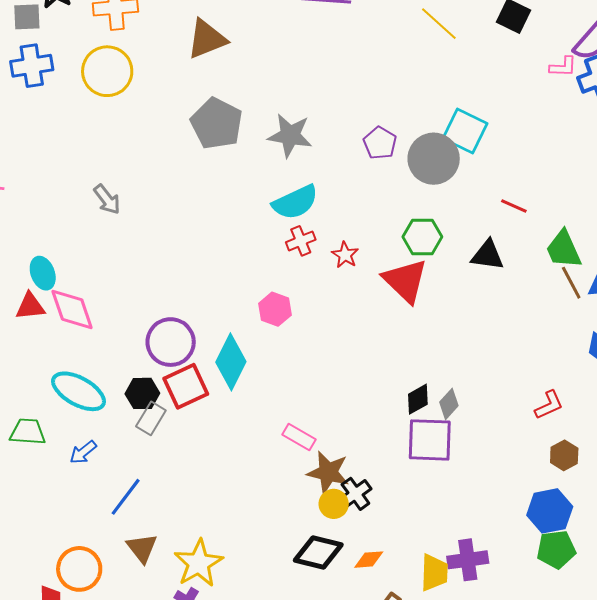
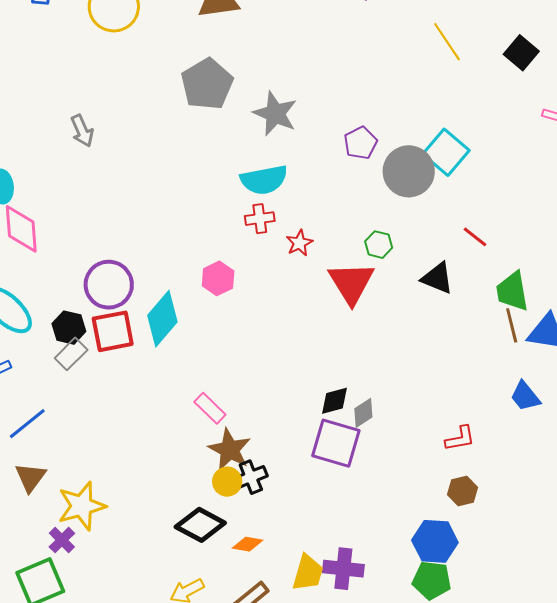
green hexagon: (422, 237) -> (379, 245), size x0.7

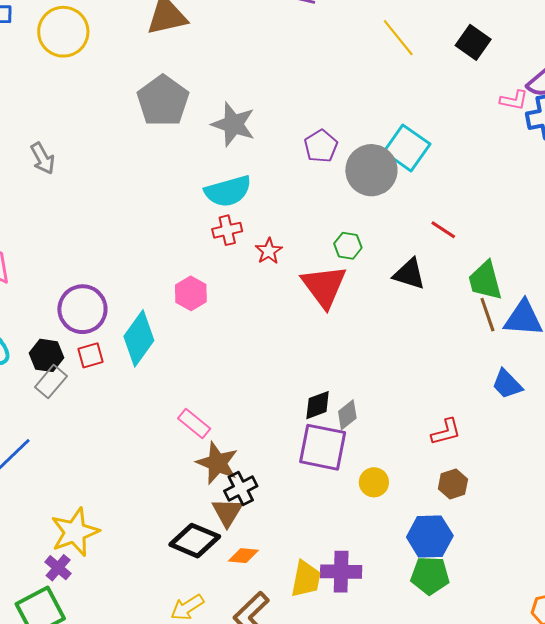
red square: (113, 331) -> (91, 355), size x0.6
brown triangle: (30, 477) -> (227, 512), moved
yellow circle: (227, 482) -> (374, 482), moved

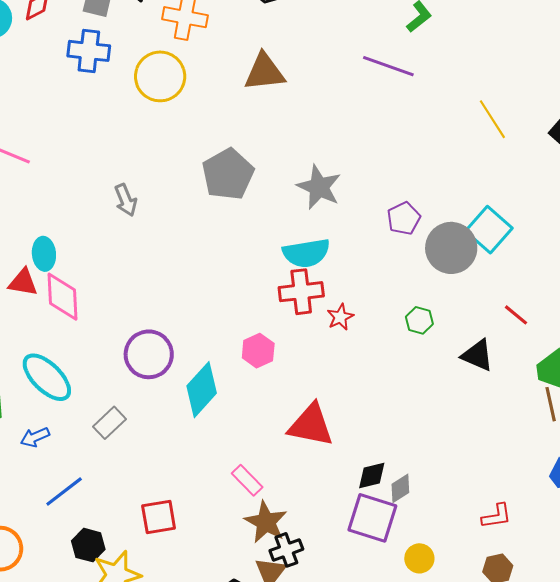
gray pentagon: (163, 101) -> (228, 174), moved
red cross: (227, 230) -> (301, 292), size x1.5
red triangle: (324, 286) -> (311, 425), moved, turned -48
black hexagon: (47, 355) -> (88, 545), moved
red square: (91, 355) -> (159, 517), moved, size x1.4

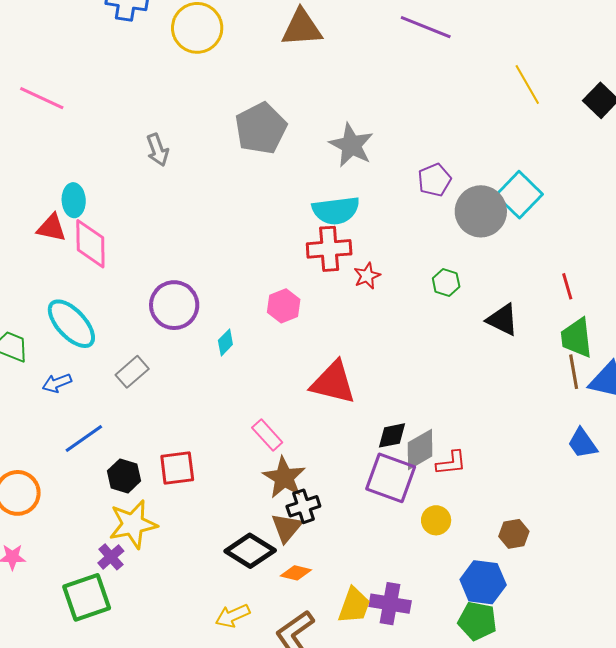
red line: (516, 315) -> (567, 286), moved, turned 32
cyan diamond: (202, 390) -> (225, 342), size x0.5
gray diamond: (400, 488) -> (420, 449), size x1.4
red L-shape: (497, 516) -> (451, 463), moved
black hexagon: (88, 545) -> (124, 476), moved

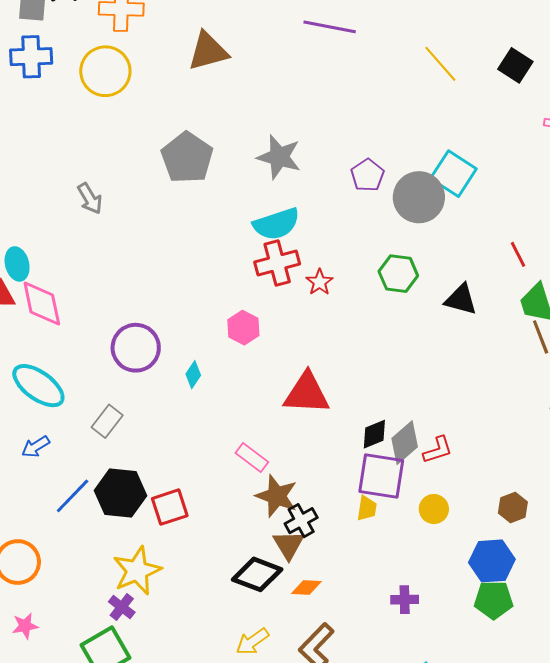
green hexagon: (446, 282) -> (398, 274), size x1.4
black hexagon: (124, 476) -> (121, 493), moved, size x1.5
purple cross: (390, 604) -> (405, 600), size x0.7
yellow trapezoid: (354, 605) -> (367, 508), moved, size x0.7

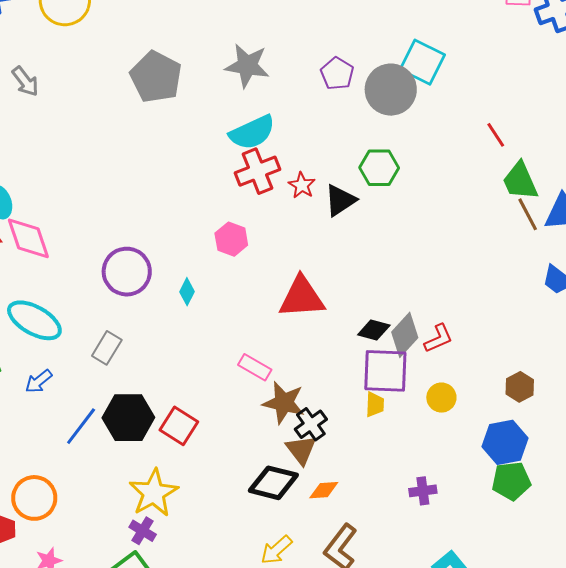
gray arrow: (90, 199) -> (25, 81), moved
black triangle: (461, 299) -> (340, 200), moved, turned -42
black diamond: (374, 434) -> (374, 330), turned 44
red square: (170, 507) -> (179, 426), turned -33

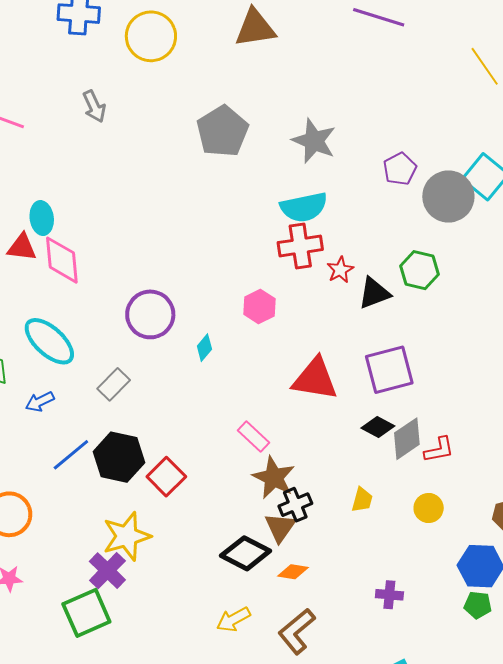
purple square: (385, 371) -> (389, 370), moved, turned -30
green pentagon: (511, 481) -> (478, 605), size x0.7
purple cross: (143, 531) -> (107, 571), size x1.4

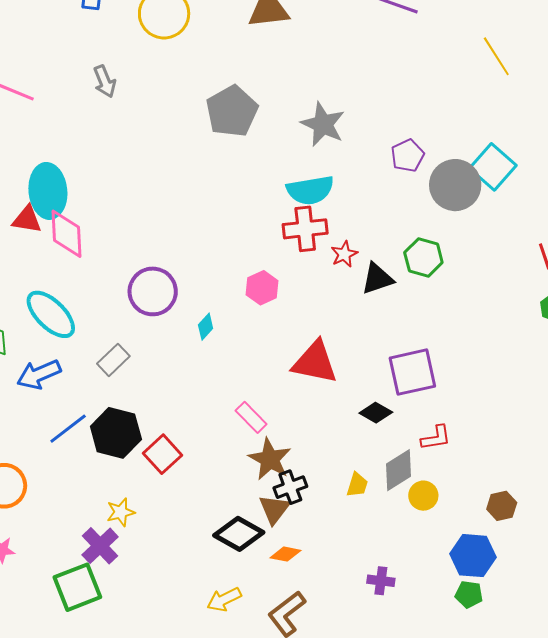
cyan ellipse: (42, 218) -> (48, 191), size x1.6
purple square: (389, 370) -> (412, 372), moved
blue arrow: (40, 402) -> (39, 374), size x1.5
gray diamond: (407, 439) -> (398, 470), moved
yellow star: (127, 536) -> (121, 512), size x0.6

